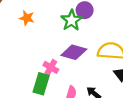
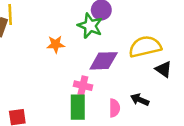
orange star: (27, 18) -> (56, 44), moved

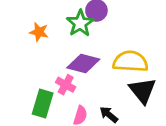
black triangle: (164, 69) -> (143, 90), size x1.5
pink cross: (83, 86) -> (66, 85), moved

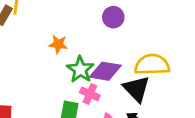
green star: (80, 23) -> (80, 70), moved
black triangle: (143, 90) -> (136, 89), moved

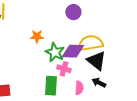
yellow semicircle: (152, 65) -> (90, 43), moved

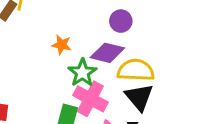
purple diamond: (73, 51) -> (107, 53), moved
pink cross: (64, 69) -> (90, 99), size x1.6

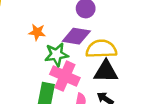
green star: (82, 73) -> (57, 54), turned 30
black triangle: (139, 97) -> (106, 71), turned -45

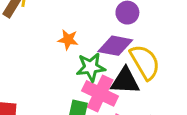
yellow semicircle: (101, 49) -> (145, 62), turned 60
black triangle: (106, 71) -> (125, 81), moved

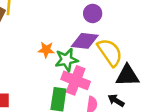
orange star: (68, 40) -> (46, 50), moved
black triangle: (125, 81) -> (127, 75), moved

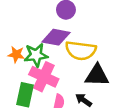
orange star: (46, 50) -> (16, 55), moved
yellow semicircle: (110, 52) -> (81, 51), turned 128

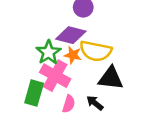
orange star: (16, 55) -> (73, 55), moved
green star: (36, 55) -> (48, 52), turned -30

